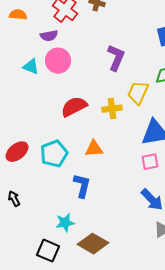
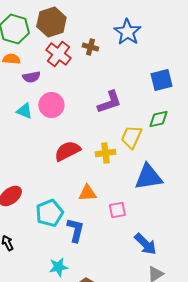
purple semicircle: (49, 36) -> (31, 77), moved
purple L-shape: (116, 58) -> (109, 102), turned 48
cyan pentagon: (54, 154) -> (49, 213), moved
pink square: (150, 162) -> (117, 210), moved

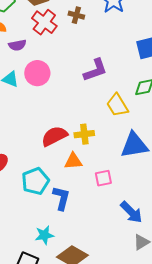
yellow trapezoid: (131, 137) -> (117, 105), turned -55
red semicircle: (67, 151) -> (54, 136), moved
yellow cross: (105, 153) -> (84, 134), moved

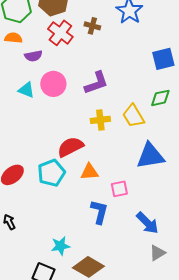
purple L-shape: (95, 70) -> (96, 83), moved
yellow cross: (84, 134) -> (100, 120), moved
cyan pentagon: (35, 181) -> (51, 173), moved
blue L-shape: (61, 198) -> (99, 212), moved

